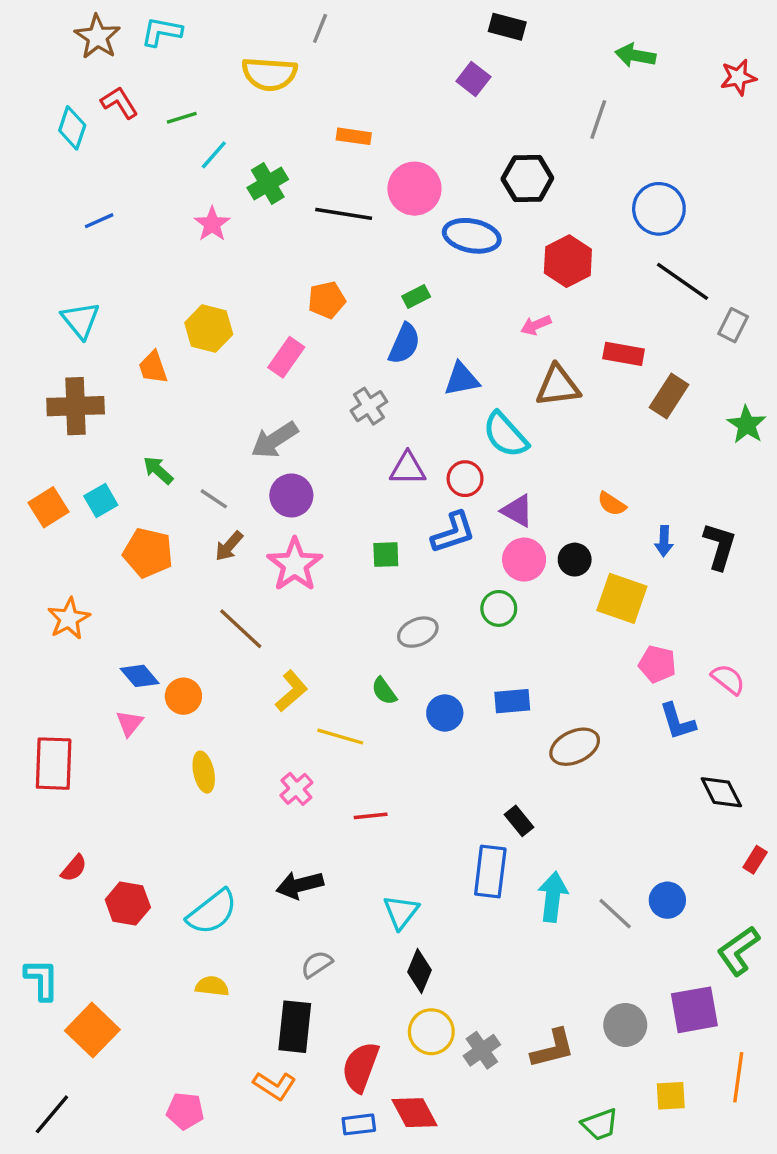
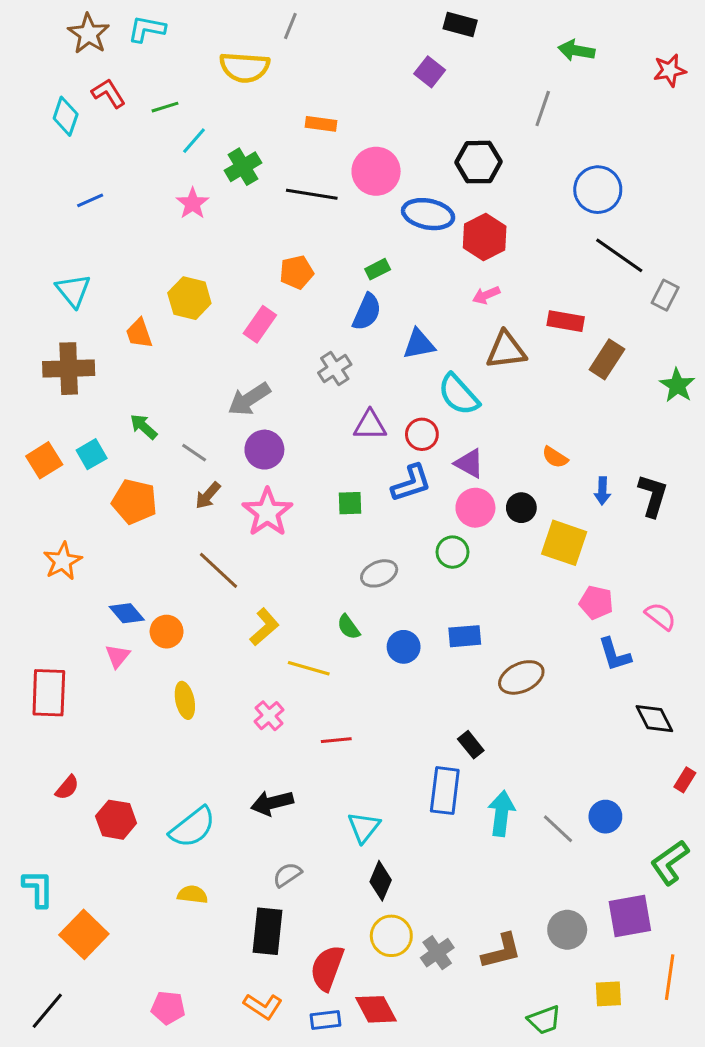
red hexagon: (568, 261) -> (485, 237), moved
orange L-shape: (274, 1086) -> (263, 1006), moved

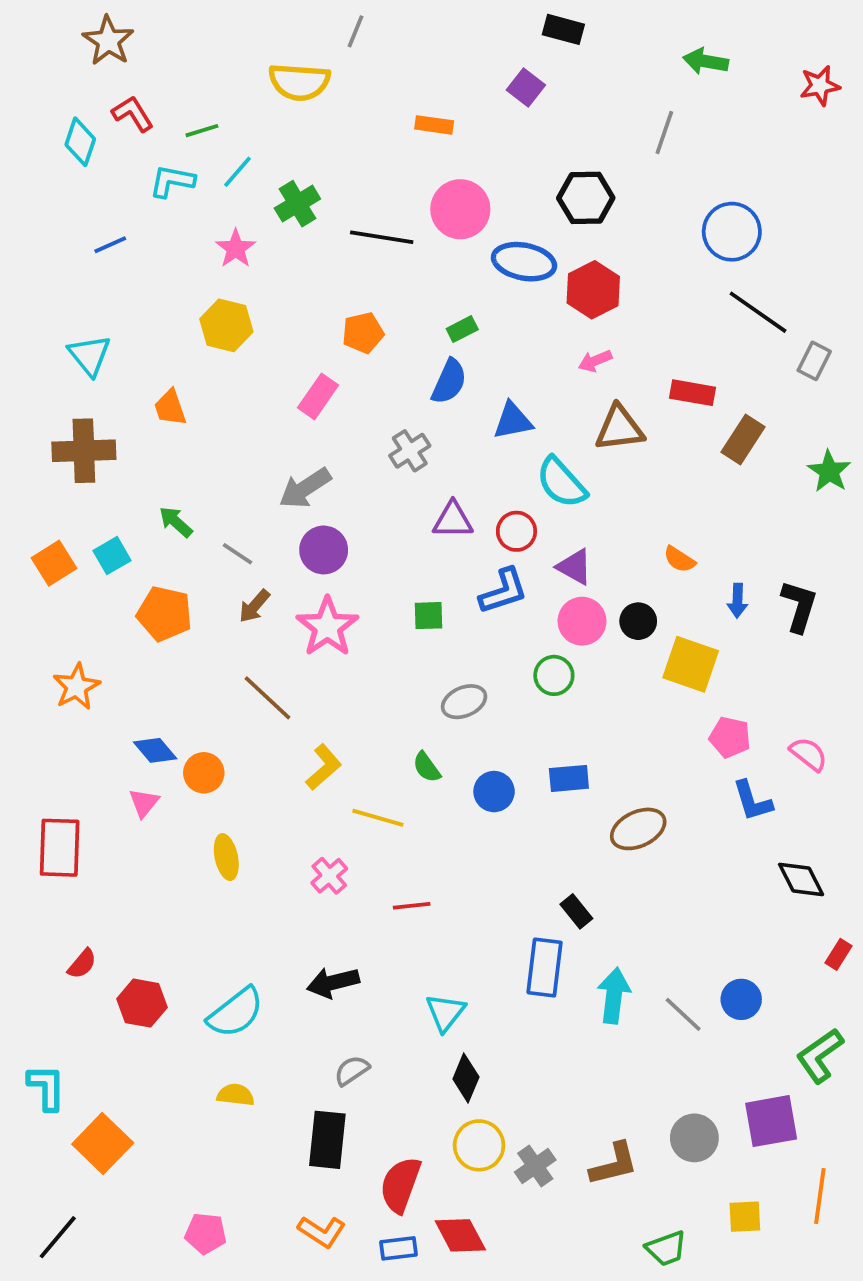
cyan L-shape: (147, 29) -> (172, 181), moved
orange rectangle: (321, 124) -> (434, 125), moved
yellow hexagon: (189, 298) -> (226, 325), moved

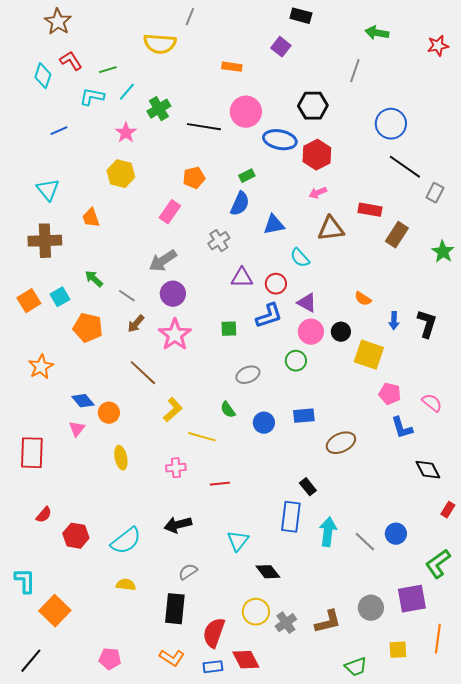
cyan semicircle: (561, 483) -> (300, 258), size x0.7
pink cross: (329, 876) -> (176, 468), turned 36
black diamond: (466, 1078) -> (268, 572), moved, turned -60

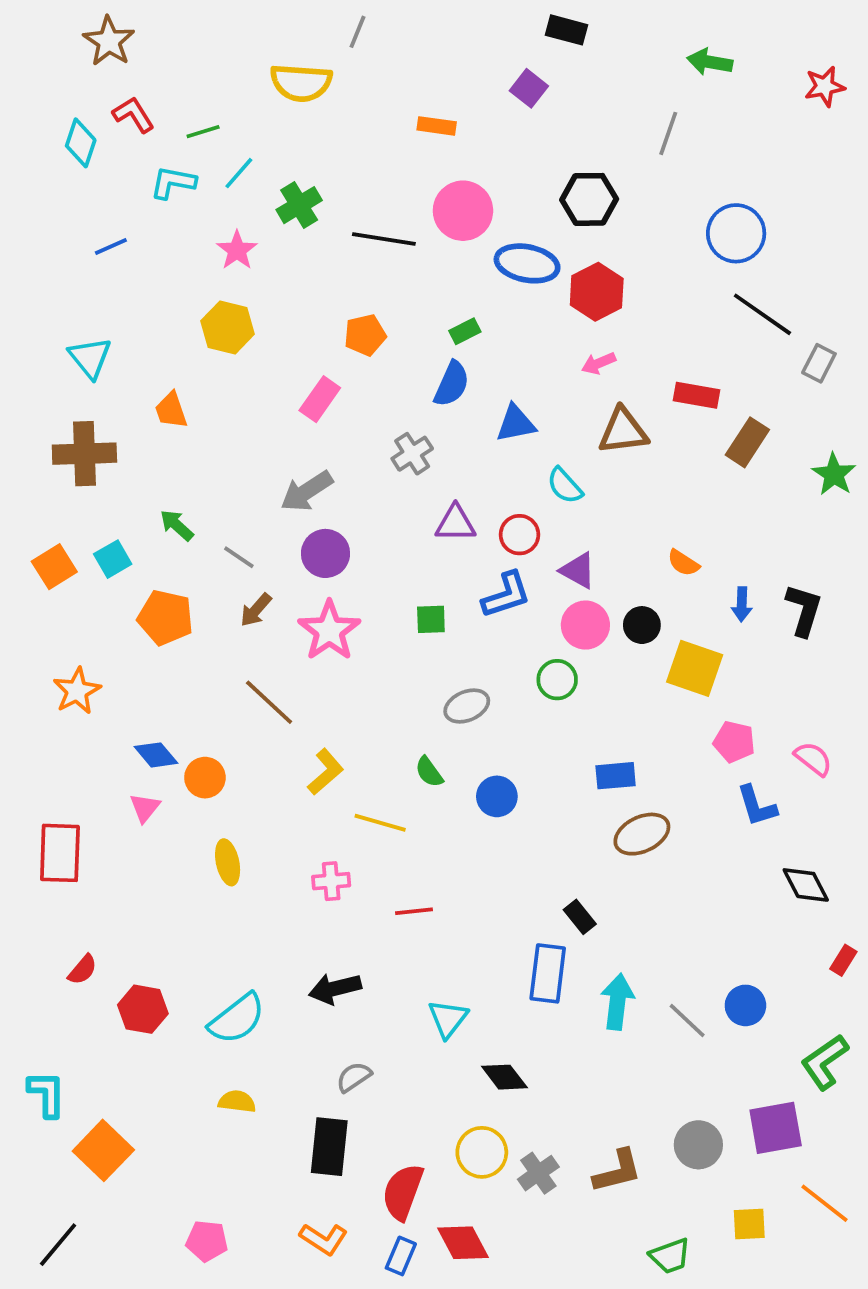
blue rectangle: (304, 416) -> (616, 776), moved
orange line: (438, 639) -> (825, 1203), turned -60
blue rectangle: (213, 667) -> (401, 1256), turned -60

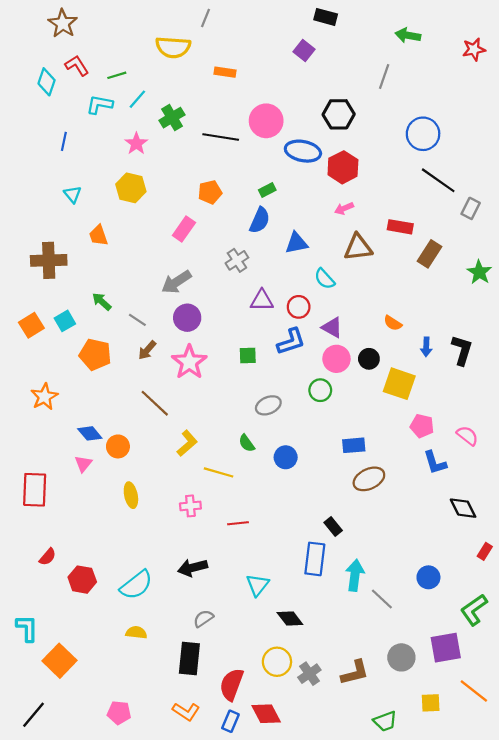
orange rectangle: (437, 126) -> (225, 72), moved
blue line: (111, 246) -> (64, 141), turned -54
cyan triangle: (90, 358) -> (72, 194), moved, size x0.7
gray line: (687, 1021) -> (382, 599), moved

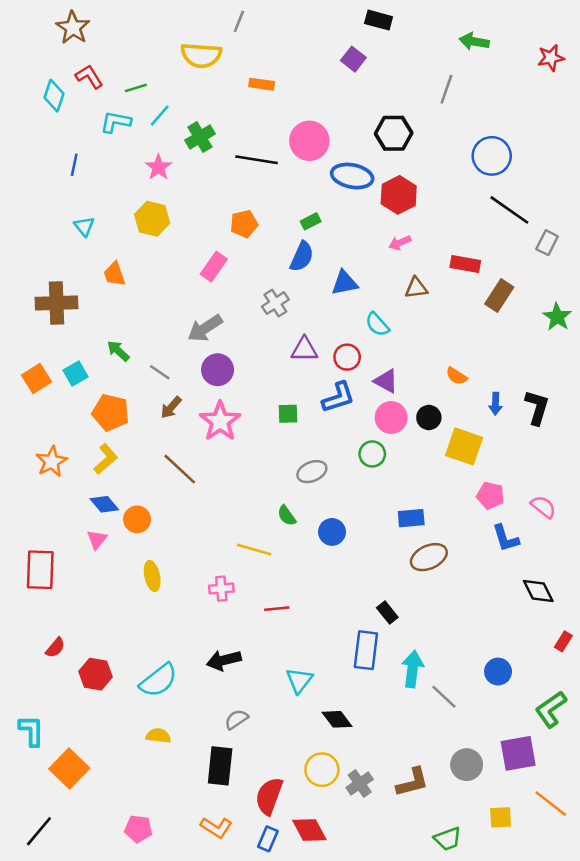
brown triangle: (358, 247) -> (416, 288), size x0.7
yellow L-shape: (187, 443) -> (106, 459), moved

